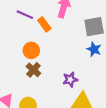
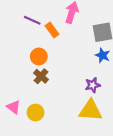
purple star: (70, 80) -> (93, 85), moved

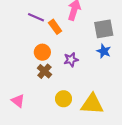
purple star: (93, 85) -> (71, 60), moved
yellow circle: (36, 113) -> (64, 99), moved

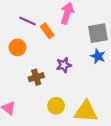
orange circle: (42, 52) -> (17, 47), moved
brown cross: (44, 71) -> (36, 77), turned 32

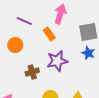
orange rectangle: (47, 31) -> (49, 34), moved
purple star: (64, 65) -> (57, 61), size x1.5

